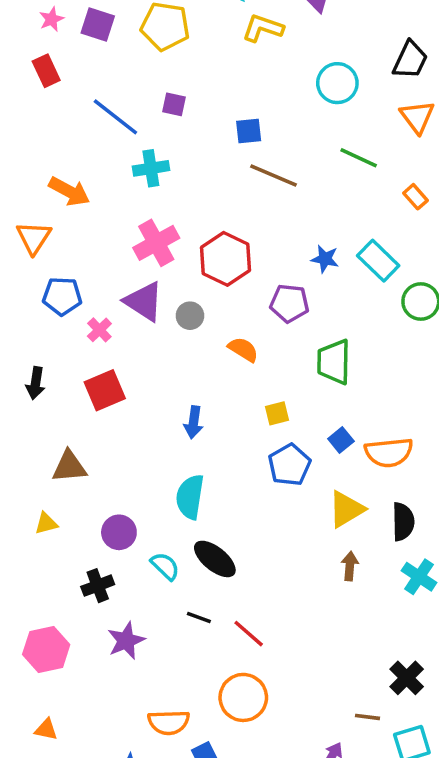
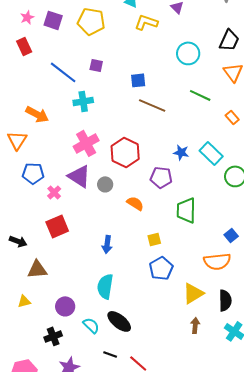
black arrow: (36, 383) -> (18, 241), moved, turned -78
blue square: (341, 440) -> (231, 235), moved

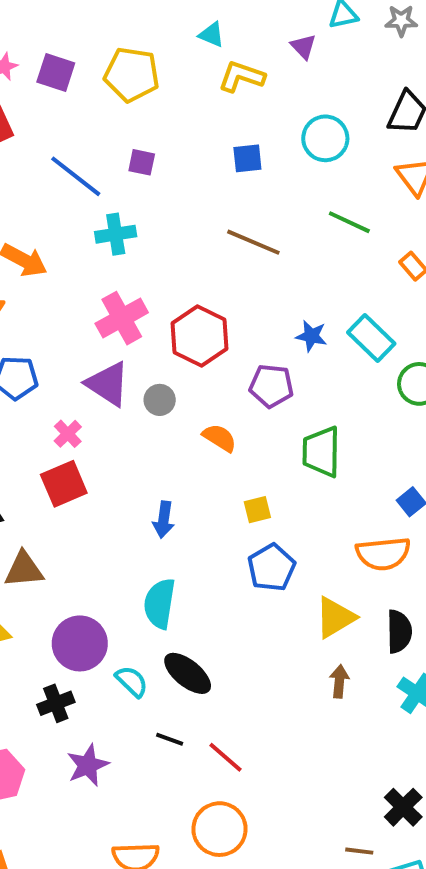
blue square: (138, 80) -> (247, 158), moved
pink cross: (54, 192) -> (68, 434), moved
purple circle: (65, 306) -> (80, 643), size x1.4

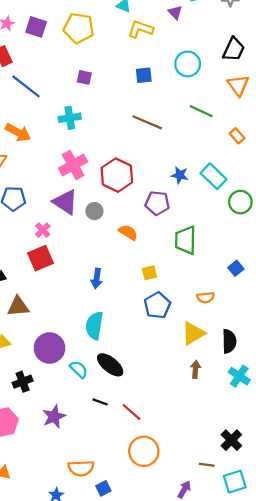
blue line: (76, 176) -> (26, 86), moved
orange semicircle: (383, 554) -> (206, 297), moved, size x0.6
black cross: (56, 703) -> (23, 382), moved
orange circle: (220, 829) -> (144, 451), moved

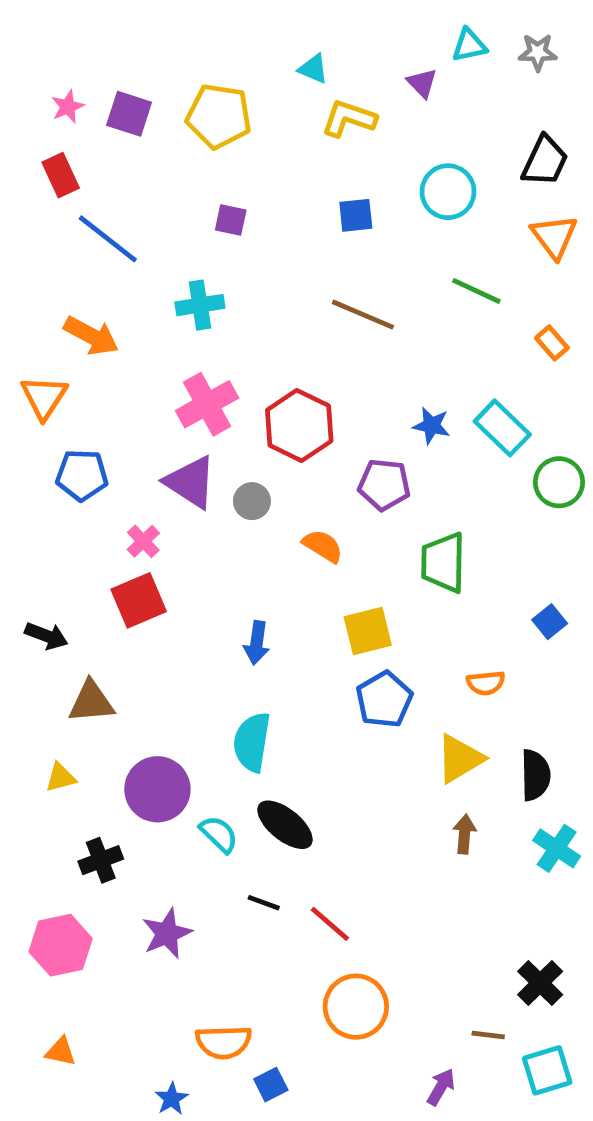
yellow square: (149, 273) -> (368, 631), size x1.5

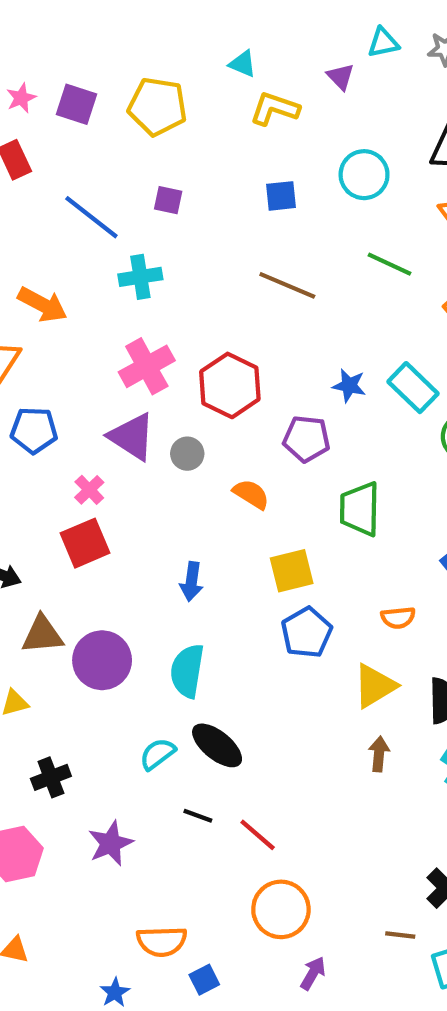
blue line: (108, 239) -> (91, 217), moved
purple circle: (157, 789) -> (102, 660), moved
cyan semicircle: (219, 834) -> (157, 754), turned -81
purple arrow: (441, 1087) -> (313, 973), moved

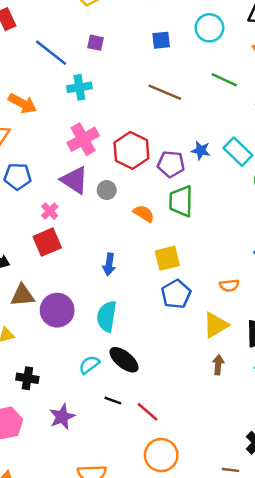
purple pentagon: (307, 439) -> (171, 164), moved
green trapezoid: (360, 509) -> (181, 201), moved
black cross: (51, 777) -> (27, 378), turned 30

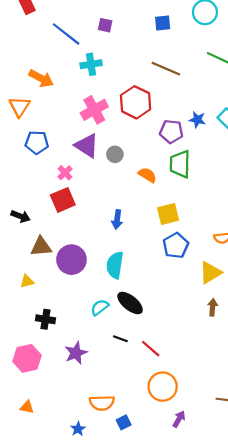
red hexagon: (131, 150) -> (136, 102), moved

